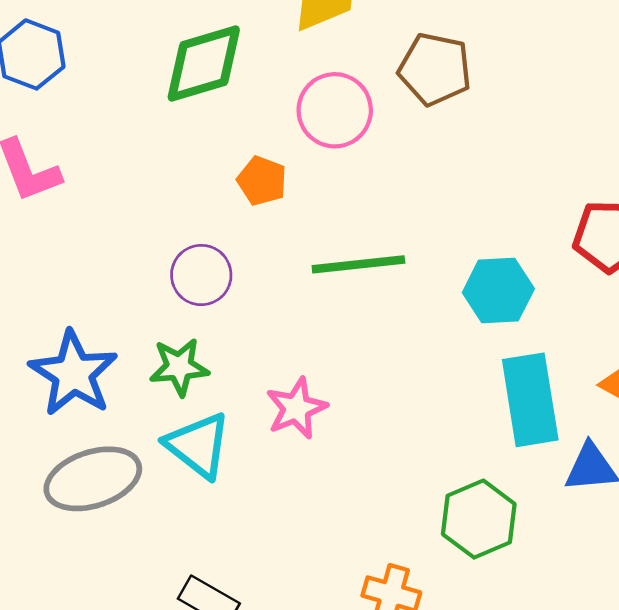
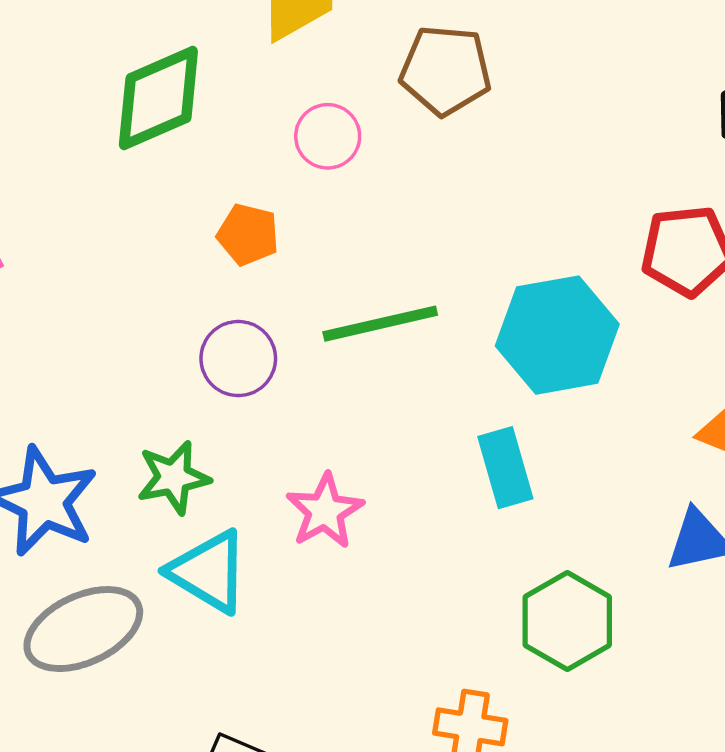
pink circle: (335, 110) -> (328, 136), size x0.7
purple circle: (201, 275) -> (238, 359), moved
cyan hexagon: (498, 291) -> (557, 335), size x1.4
cyan rectangle: (530, 400) -> (505, 468), moved, size x0.7

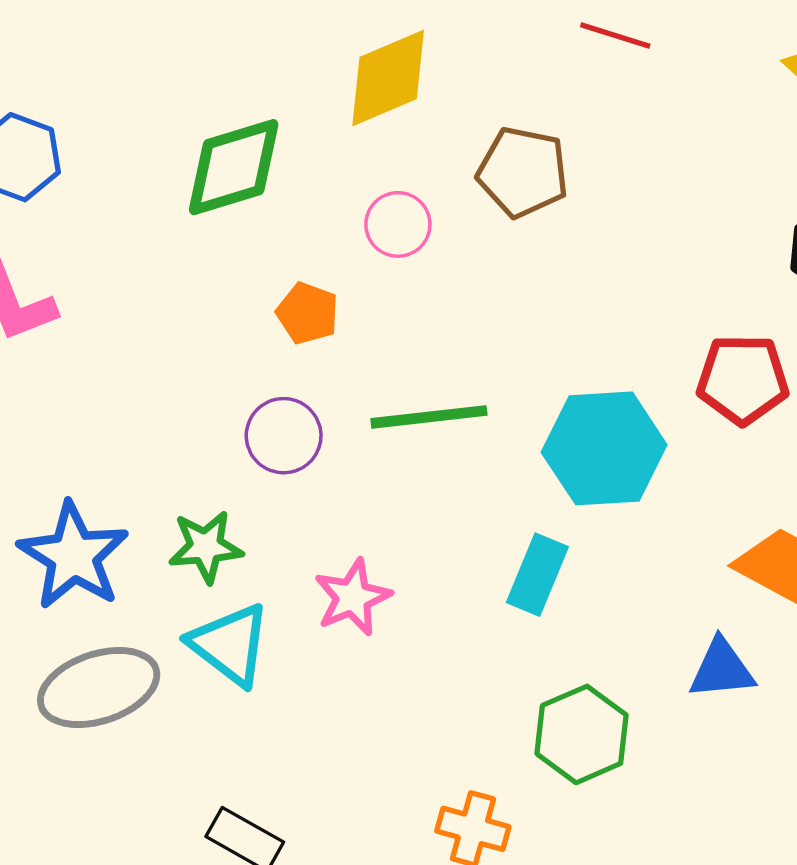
cyan rectangle: (505, 468) -> (537, 575), turned 32

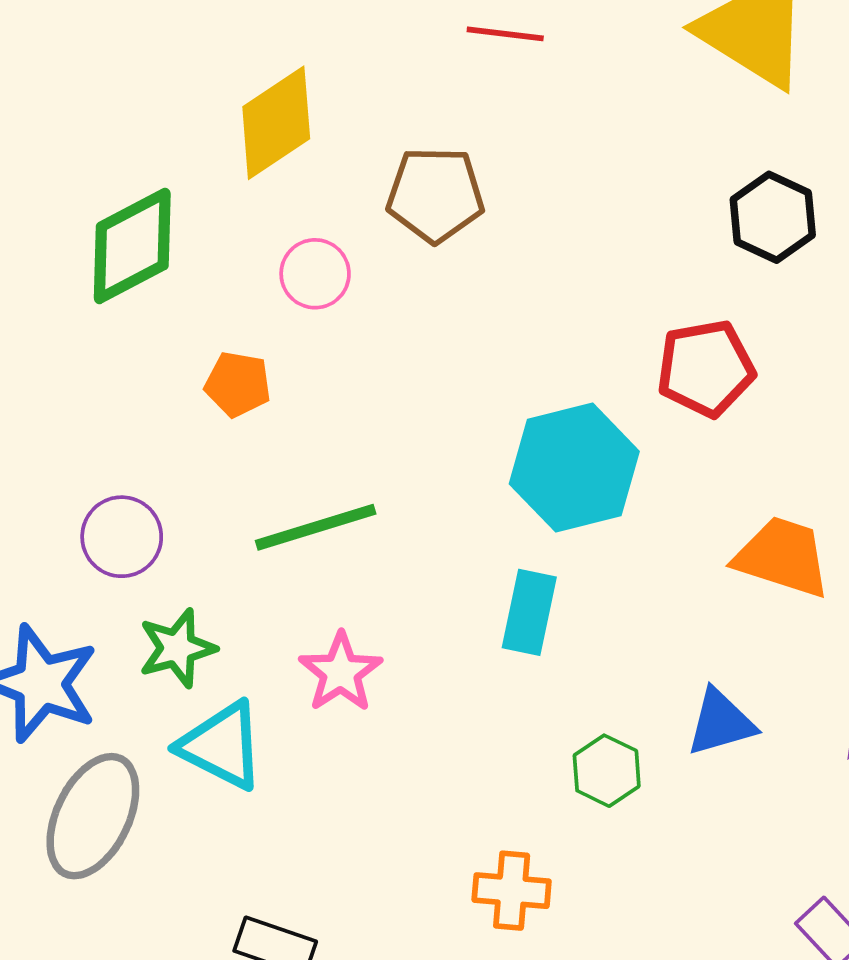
green line: (429, 417) -> (316, 527), moved
purple circle: (284, 436) -> (122, 537), moved
blue triangle: (722, 669) -> (721, 723), moved
gray ellipse: (99, 688) -> (93, 816), turned -35
green hexagon: (582, 734) -> (607, 771), size x0.7

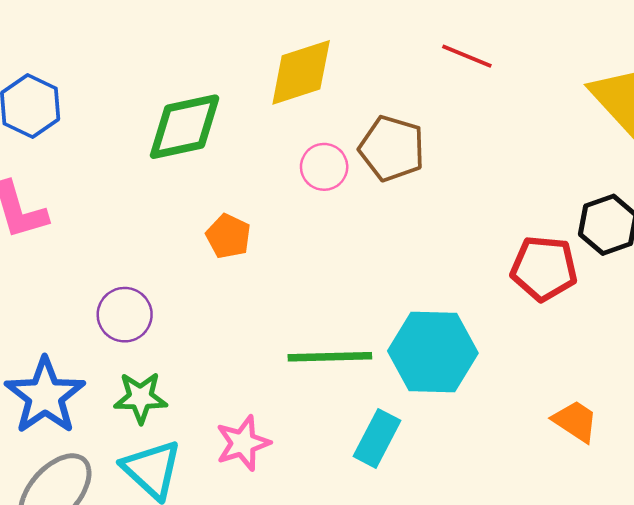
pink circle: (315, 274) -> (324, 167), moved
red pentagon: (706, 368) -> (544, 268), moved
green line: (316, 527) -> (330, 357), moved
orange trapezoid: (783, 557) -> (575, 421), moved, size x0.7

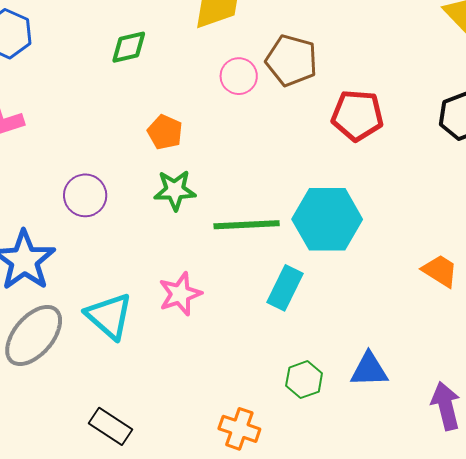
green diamond: (185, 127) -> (129, 47), size x0.6
red pentagon: (544, 268) -> (357, 115), moved
green star: (141, 398) -> (175, 190), moved

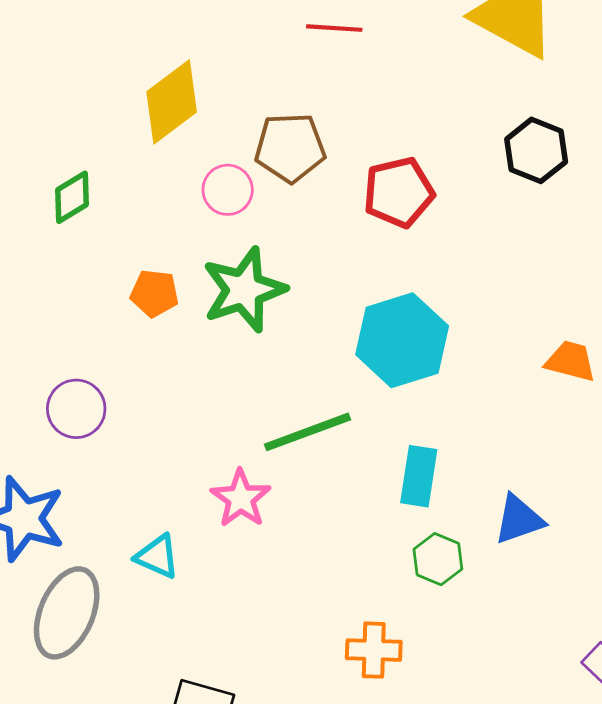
green star: (175, 190) -> (244, 290), moved, size x1.5
green line: (247, 225) -> (308, 432), moved
cyan rectangle: (285, 288) -> (419, 476), moved
cyan triangle: (109, 316) -> (157, 556), size x0.7

